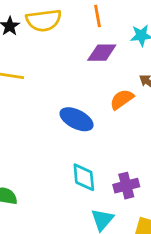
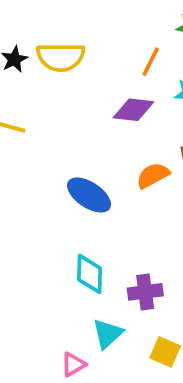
orange line: (97, 16) -> (151, 62), moved, turned 30

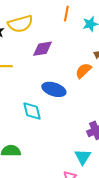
purple diamond: (134, 110) -> (43, 49), moved
cyan diamond: (90, 274) -> (32, 111), moved

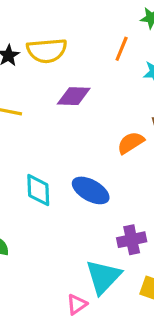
blue ellipse: (54, 89) -> (91, 190), moved
cyan triangle: (83, 157) -> (103, 277), size x1.4

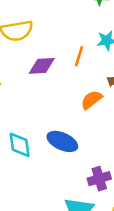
orange line: (122, 49) -> (79, 56), moved

